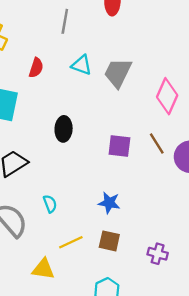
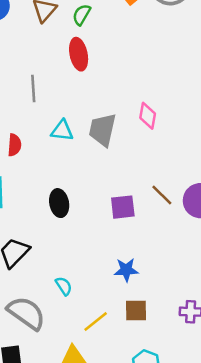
pink diamond: (167, 96) -> (148, 116), moved, size x0.7

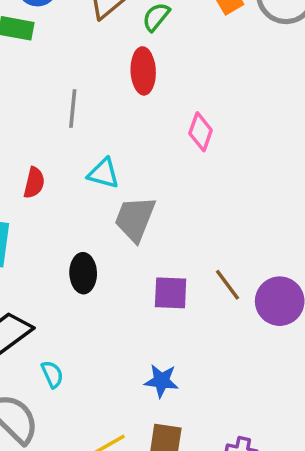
pink diamond: (148, 116) -> (201, 132), moved
gray trapezoid: (102, 130) -> (135, 219), moved
cyan semicircle: (64, 286) -> (52, 374), moved

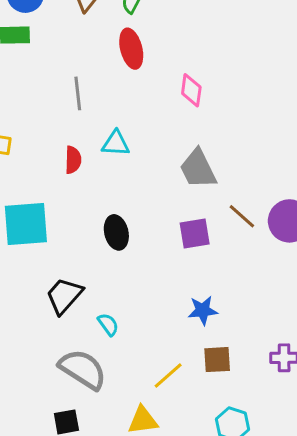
red semicircle: (34, 183) -> (73, 160), moved
gray trapezoid: (135, 219) -> (198, 169), moved, turned -36

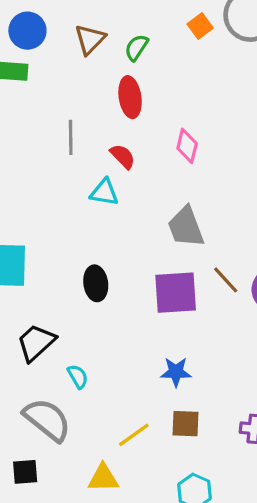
red semicircle: (73, 160) -> (123, 156), moved, turned -52
purple square: (195, 234) -> (176, 293), size x1.4

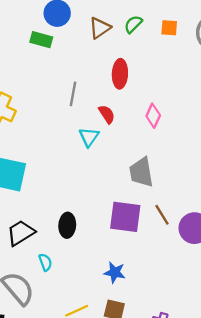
orange square: (200, 26) -> (169, 28), moved, turned 30
green semicircle: (136, 48) -> (133, 24), moved
cyan triangle: (104, 192) -> (89, 137), turned 45
black ellipse: (96, 283) -> (67, 225), moved

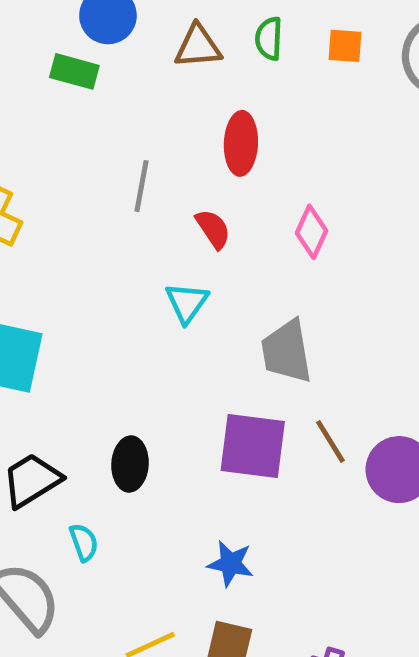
green semicircle: (133, 24) -> (269, 39), turned -42
brown triangle: (100, 28) -> (198, 46), turned 30
cyan triangle: (89, 137) -> (187, 303), moved

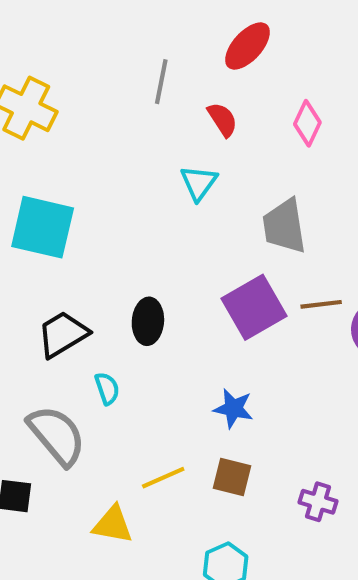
red ellipse: (241, 143) -> (248, 46), turned 39
brown line: (330, 442) -> (321, 304), turned -66
purple square: (253, 446) -> (254, 307), turned -38

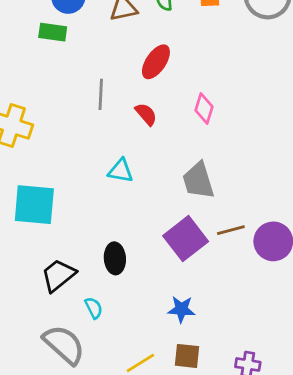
cyan triangle: (199, 183) -> (121, 171), moved, turned -48

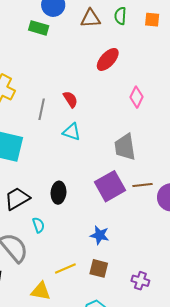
gray line: (101, 94) -> (42, 109), moved
red semicircle: (146, 114) -> (70, 99), moved

